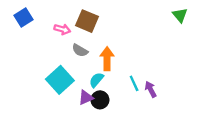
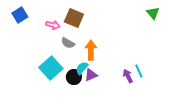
cyan line: (134, 83) -> (139, 71), moved
purple triangle: (86, 98) -> (91, 75), moved
black circle: (100, 100) -> (74, 77), moved

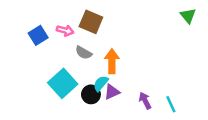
blue square: (20, 15) -> (38, 35), moved
cyan line: (139, 71) -> (171, 104), moved
purple arrow: (128, 76) -> (145, 101), moved

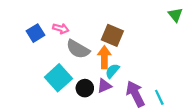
brown square: (91, 22) -> (112, 35), moved
gray semicircle: (84, 53) -> (78, 49), size x1.5
cyan semicircle: (101, 83) -> (112, 71), moved
purple arrow: (145, 101) -> (135, 94), size x1.6

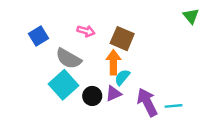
pink arrow: (61, 28) -> (86, 31), moved
gray semicircle: (78, 49) -> (68, 59), moved
cyan line: (159, 97) -> (173, 106), turned -70

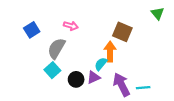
brown square: (122, 39) -> (122, 32), moved
gray semicircle: (68, 59) -> (56, 48), turned 90
orange arrow: (113, 62) -> (110, 52), moved
cyan square: (63, 85) -> (52, 70), size x0.7

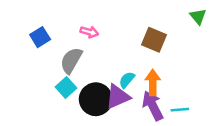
orange arrow: (110, 52) -> (153, 82), moved
purple triangle: (94, 77) -> (118, 97), size x1.5
black circle: (76, 79) -> (96, 99), size x1.6

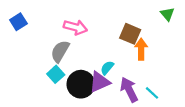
pink arrow: (89, 32) -> (75, 27), size x1.5
blue square: (40, 37) -> (18, 22), moved
orange arrow: (153, 82) -> (141, 49), moved
cyan line: (180, 110) -> (152, 93), turned 48

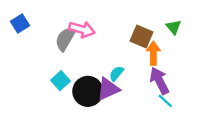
green triangle: (167, 14) -> (174, 27), moved
gray semicircle: (60, 51) -> (65, 39), moved
purple arrow: (129, 90) -> (159, 81), moved

